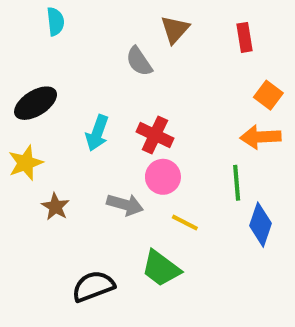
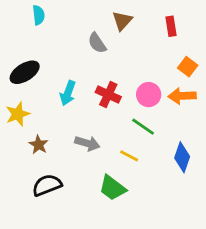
pink circle: (163, 177) -> (149, 95), moved
green line: (237, 183) -> (143, 127), moved, turned -50
black semicircle: (93, 286) -> (47, 185), moved

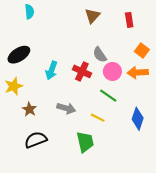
gray semicircle: (97, 43) -> (100, 55), moved
green trapezoid: (112, 188) -> (85, 142), turned -140

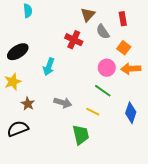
orange square: (142, 50) -> (124, 48), moved
gray semicircle: (100, 55) -> (103, 32), moved
red cross: (82, 71) -> (74, 40), moved
black semicircle: (36, 140) -> (18, 129), moved

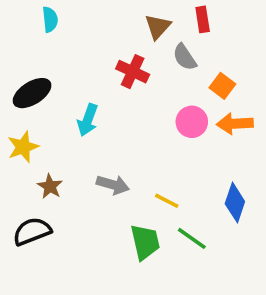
red rectangle: (123, 19) -> (203, 19), moved
green line: (103, 91) -> (192, 238), moved

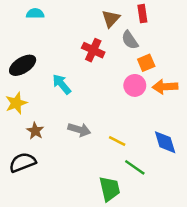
cyan semicircle: (50, 19) -> (35, 14), turned -84
orange square: (222, 86) -> (146, 63), moved, turned 30
cyan arrow: (88, 120) -> (62, 84), turned 120
blue diamond: (235, 203) -> (165, 142), turned -36
green trapezoid: (145, 242) -> (110, 189), moved

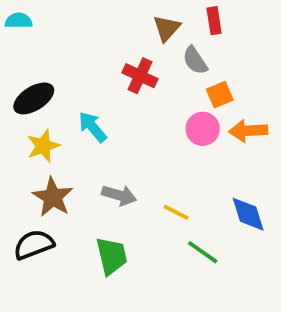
cyan semicircle: (35, 14) -> (19, 21), moved
yellow star: (16, 103) -> (43, 146), moved
brown star: (35, 131) -> (53, 197), size x1.5
green trapezoid: (110, 189) -> (112, 256), moved

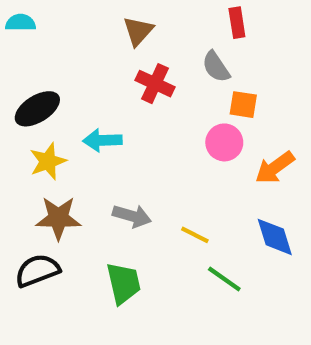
brown triangle: (167, 28) -> (138, 31), moved
orange square: (220, 95) -> (243, 105), turned 32
cyan arrow: (93, 127) -> (102, 140), turned -52
orange arrow: (248, 131) -> (275, 168), moved, turned -33
brown star: (53, 197) -> (58, 218), turned -30

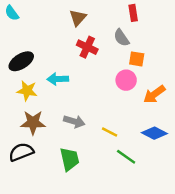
cyan semicircle: (21, 23) -> (12, 13), turned -126
yellow star: (48, 161) -> (27, 91), turned 30
blue diamond: (275, 237) -> (154, 133), turned -45

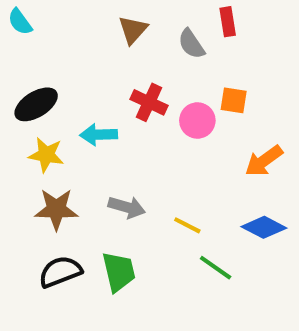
gray semicircle: (121, 38) -> (191, 44), moved
red cross: (87, 47) -> (149, 102), moved
pink circle: (126, 80) -> (197, 121), moved
black semicircle: (21, 152) -> (60, 272), moved

